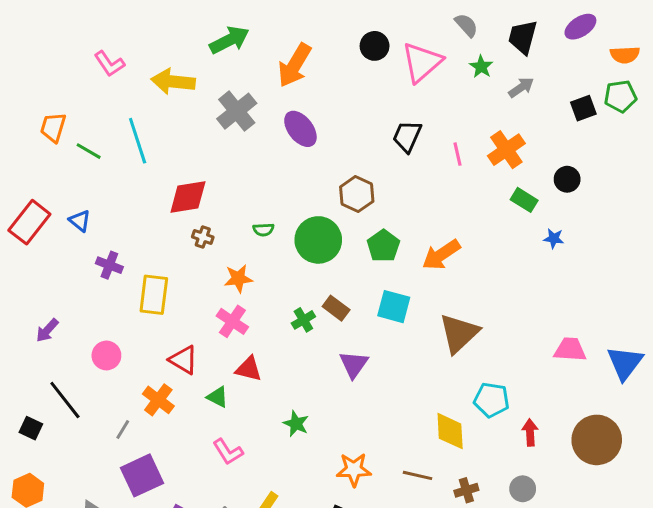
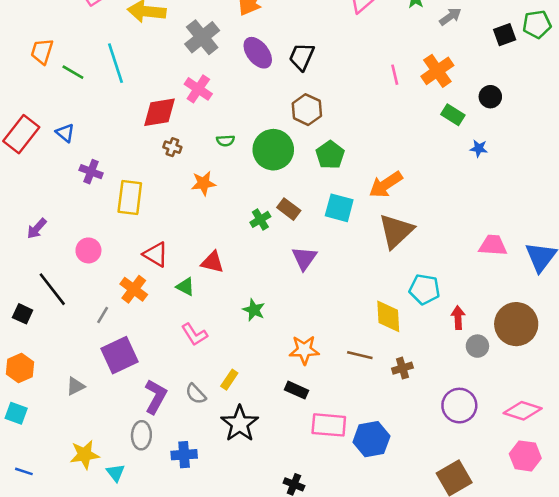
black trapezoid: (407, 136) -> (302, 57), moved
orange arrow: (441, 255) -> (386, 185), moved
pink cross: (232, 321) -> (198, 89), moved
gray circle: (523, 489) -> (477, 346), moved

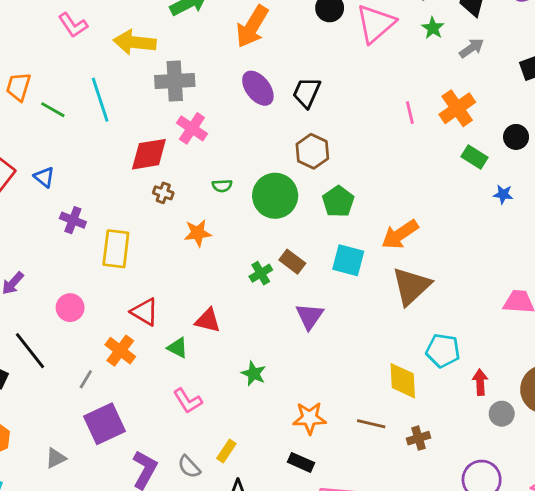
gray cross: (202, 37) -> (175, 81), moved, turned 36

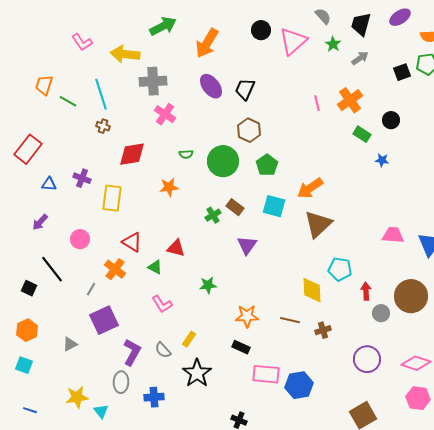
red diamond: (149, 154) -> (132, 154), moved
blue triangle: (44, 177) -> (49, 184), moved, turned -35
brown cross: (163, 193) -> (103, 126), moved
green star: (254, 374) -> (208, 285), turned -30

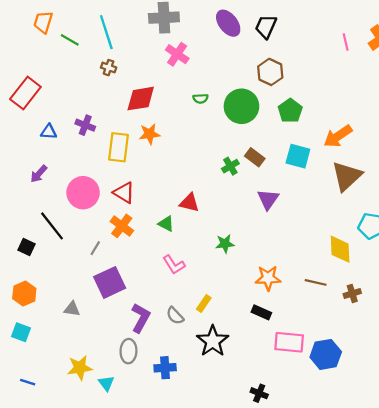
orange star: (169, 187) -> (150, 134), moved
pink circle: (80, 239) -> (83, 193), size x1.5
red triangle: (132, 242) -> (124, 193), moved
gray triangle: (70, 344) -> (72, 309), turned 35

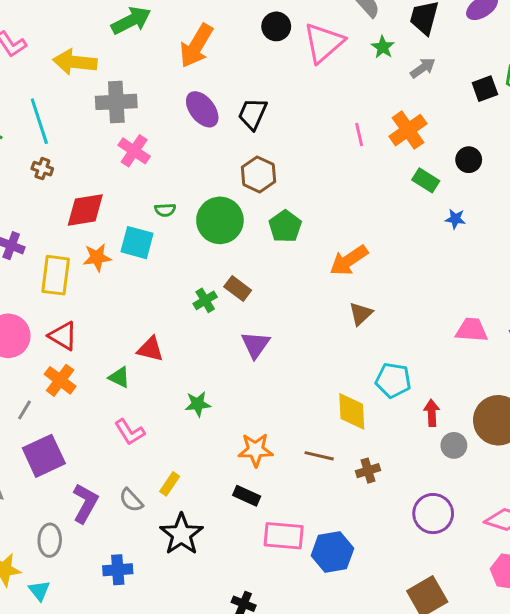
cyan square: (298, 156) -> (137, 243), moved
brown triangle: (347, 176) -> (361, 314), size x0.6
gray ellipse: (128, 351) -> (50, 540), moved

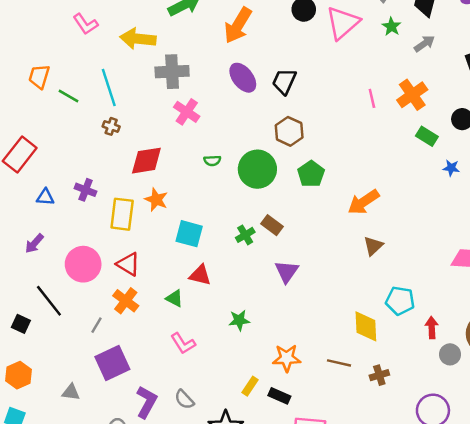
cyan square: (137, 243) -> (189, 234), moved
orange star: (97, 257) -> (156, 200), turned 30
yellow rectangle: (170, 484) -> (250, 386), moved

